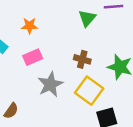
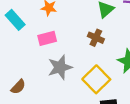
brown cross: (82, 59) -> (96, 38), moved

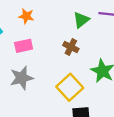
gray star: (60, 67) -> (22, 78), moved

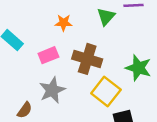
orange star: (26, 16) -> (64, 23), moved
brown cross: (71, 47) -> (87, 59), moved, size x1.6

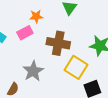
pink rectangle: (48, 55) -> (25, 33), moved

